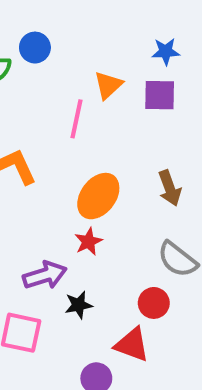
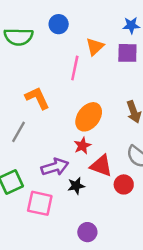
blue circle: (35, 48) -> (59, 24), moved
red triangle: (132, 345) -> (101, 166), moved

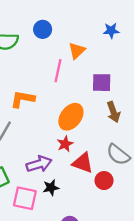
purple square: (127, 53) -> (102, 83), moved
orange L-shape: (37, 98) -> (23, 99), turned -55
black star: (76, 186) -> (51, 188), moved

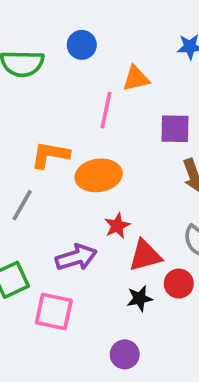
orange triangle: (77, 51) -> (136, 78), turned 30
orange ellipse: (71, 117) -> (99, 175), moved, turned 44
red triangle: (83, 163) -> (145, 256), turned -35
black star: (51, 188) -> (140, 298), moved

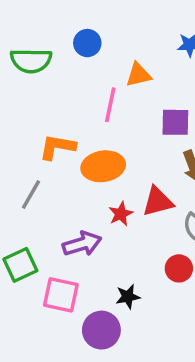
red triangle: (145, 256) -> (158, 202), moved
black star: (140, 298) -> (128, 297), moved
purple circle: (125, 354) -> (101, 330), moved, size x1.4

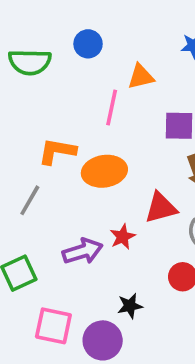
red star: (121, 214) -> (123, 237), moved
pink square: (61, 295) -> (53, 326), moved

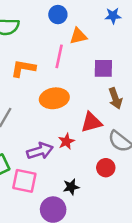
blue circle: (88, 44) -> (58, 15), moved
orange L-shape: (57, 151) -> (23, 68), moved
pink square: (53, 326) -> (24, 181), moved

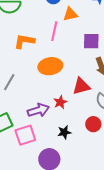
pink square: (24, 181) -> (25, 135), turned -30
black star: (71, 187) -> (64, 132), moved

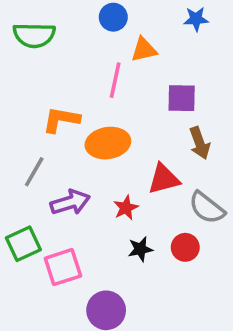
orange L-shape: (24, 41) -> (61, 120), moved
purple arrow: (38, 110) -> (70, 202), moved
black star: (64, 132) -> (140, 249), moved

